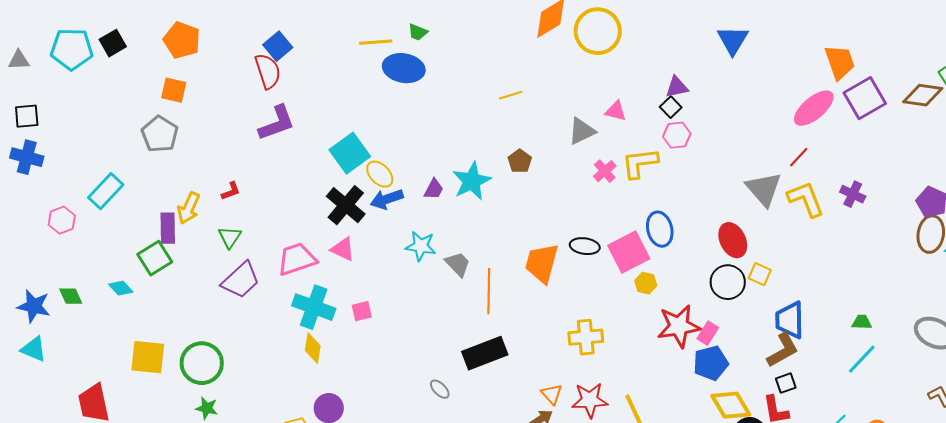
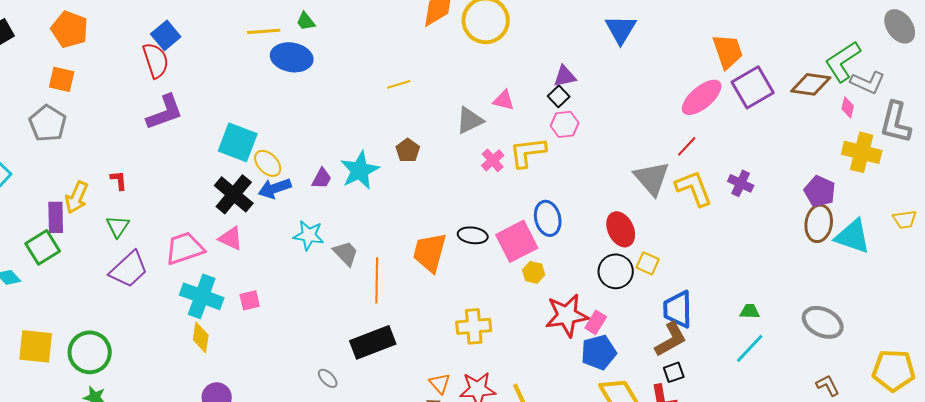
green trapezoid: (418, 32) -> (306, 21), turned 30
cyan square: (350, 153) -> (238, 142), turned -33
red L-shape: (231, 191) -> (119, 180), turned -75

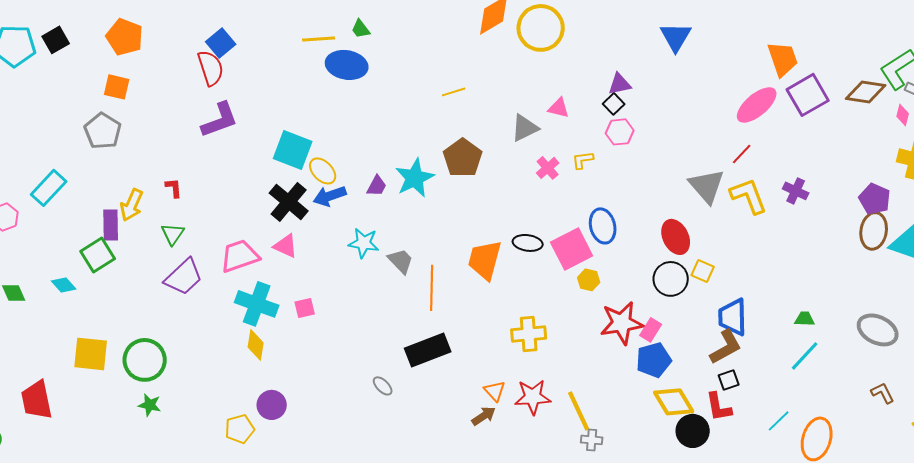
brown pentagon: (408, 150) -> (463, 158), size x1.6
yellow L-shape: (528, 152) -> (583, 160), size x0.6

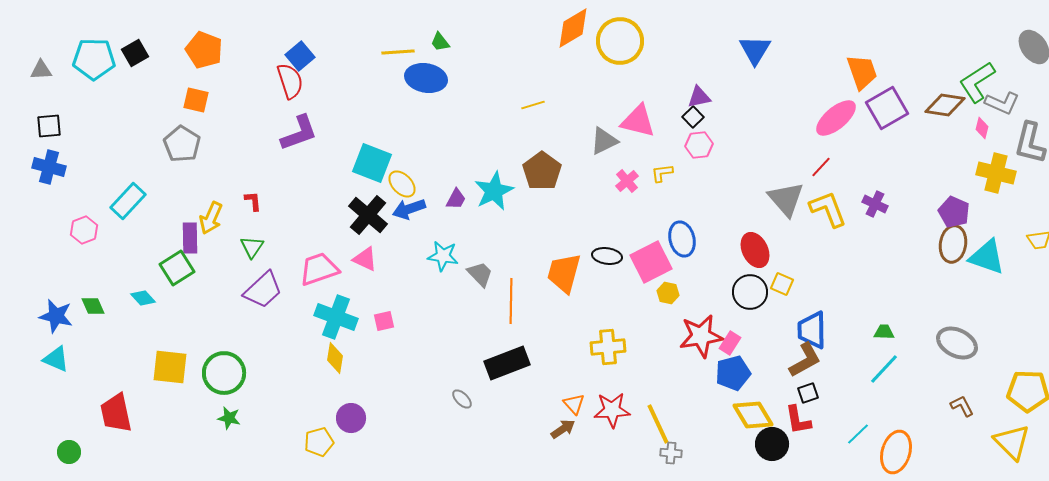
pink triangle: (559, 108) -> (638, 121), size x1.6

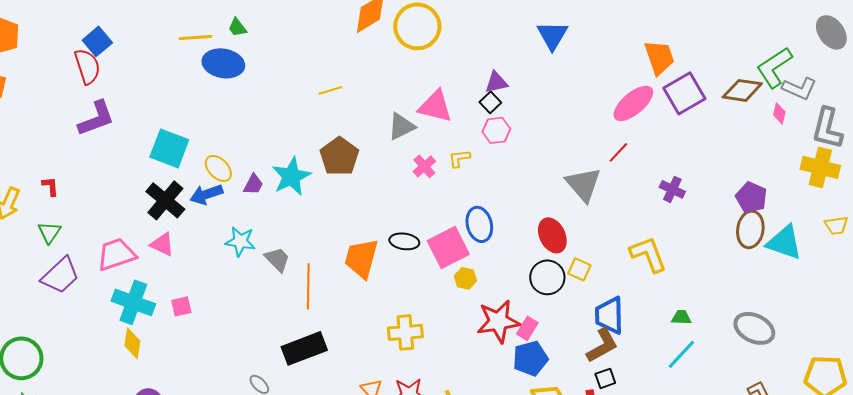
yellow cross: (996, 173) -> (820, 167), moved
yellow ellipse: (402, 184) -> (218, 168), moved
yellow L-shape: (828, 209) -> (648, 254), moved

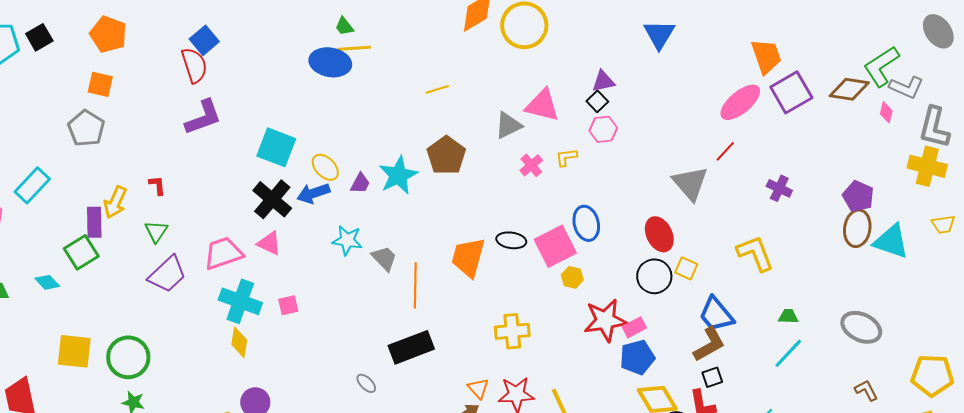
yellow line: (195, 37) -> (354, 48), moved
blue trapezoid: (609, 315) -> (716, 314), turned -39
pink rectangle: (527, 328) -> (634, 327), turned 30

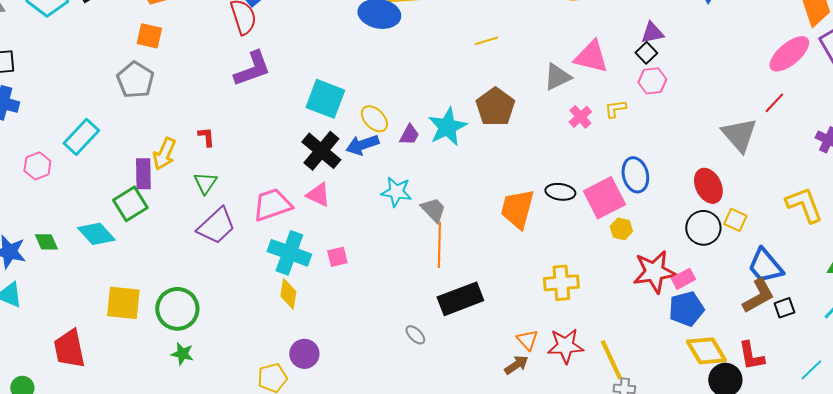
cyan diamond: (47, 282) -> (96, 234), size x1.5
orange line: (415, 285) -> (439, 245), moved
black square: (712, 377) -> (784, 308), moved

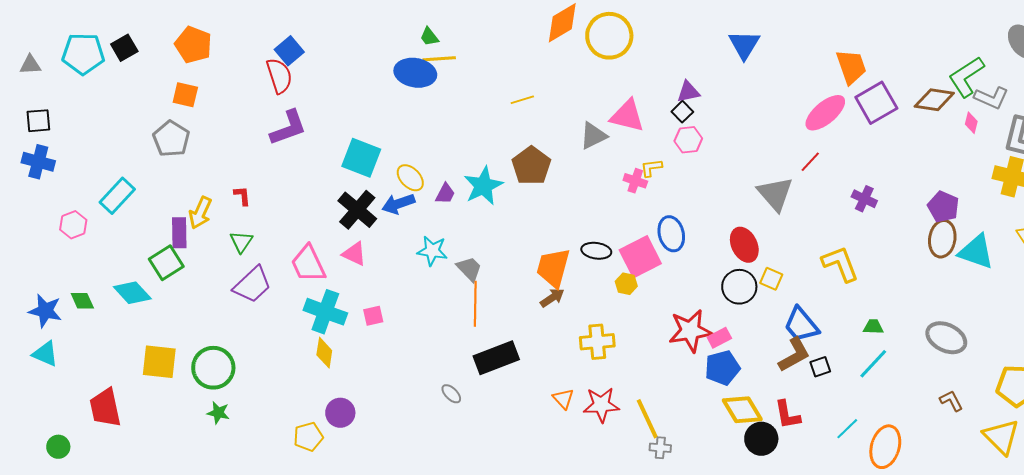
pink cross: (580, 117) -> (635, 181), moved, turned -30
pink trapezoid: (272, 205) -> (308, 264), turned -96
yellow hexagon: (621, 229) -> (626, 284), moved
brown arrow: (516, 365) -> (552, 298), moved

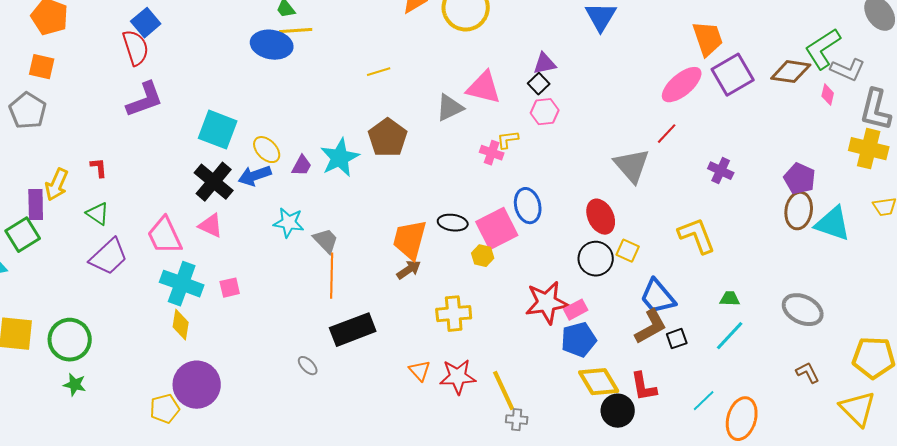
green triangle: (241, 242) -> (98, 214), turned -30
purple circle: (340, 413) -> (197, 385), size x1.6

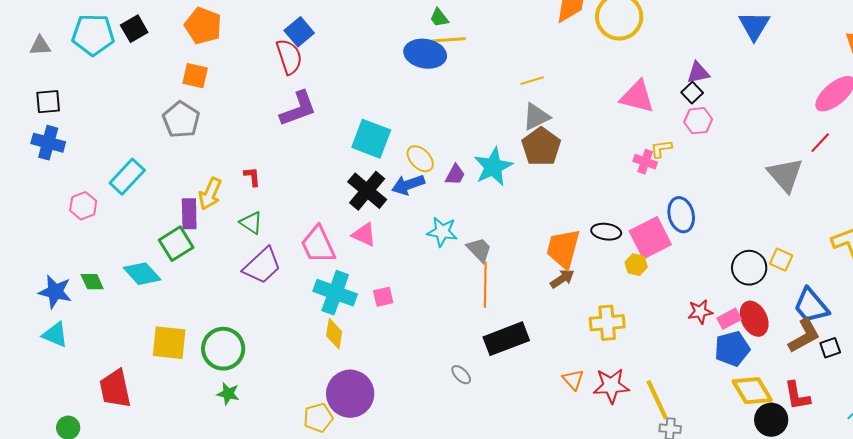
gray triangle: (450, 108) -> (536, 117), moved
red ellipse: (601, 217) -> (754, 319), moved
red star: (547, 303) -> (700, 312), size x0.6

